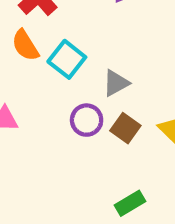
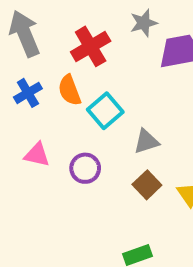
purple circle: (87, 120) -> (85, 168), moved

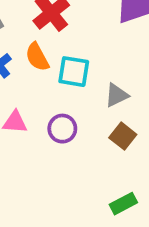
cyan square: (105, 111) -> (74, 72), turned -32

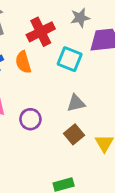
cyan square: (74, 72) -> (70, 59), moved

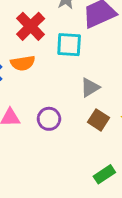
orange semicircle: (23, 62) -> (23, 63), turned -65

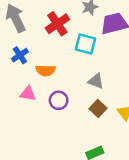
orange semicircle: (23, 63) -> (46, 70), moved
gray triangle: (90, 87) -> (96, 81), turned 42

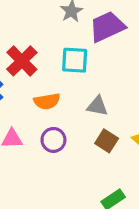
red cross: (57, 24) -> (22, 61), moved
orange semicircle: (46, 70) -> (47, 101), moved

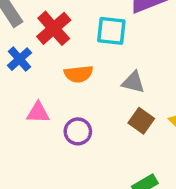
purple circle: (53, 140) -> (78, 131), moved

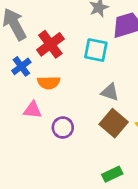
orange semicircle: (79, 74) -> (49, 83), moved
brown square: (141, 121) -> (114, 123), size x1.4

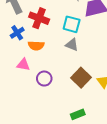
red cross: (50, 44) -> (39, 18), turned -36
gray triangle: (110, 92) -> (72, 45), moved

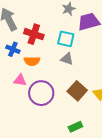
blue cross: (17, 33) -> (13, 49), turned -32
purple circle: (44, 79) -> (41, 93), size x1.6

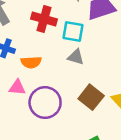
red cross: (34, 34) -> (44, 19), moved

